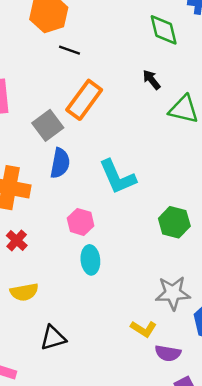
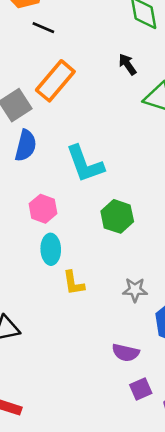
green hexagon: (174, 222) -> (117, 216), moved
gray star: (173, 293) -> (135, 290), size x0.7
yellow L-shape: (144, 329) -> (74, 283), moved, turned 45

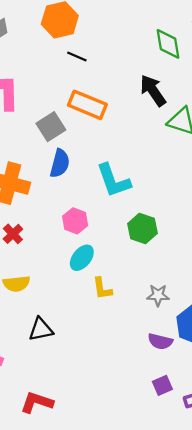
black arrow: (127, 64) -> (153, 91), size x1.6
orange rectangle: (55, 81) -> (87, 105), turned 72
cyan ellipse: (51, 249) -> (82, 258), turned 40
purple semicircle: (126, 353) -> (160, 341), moved

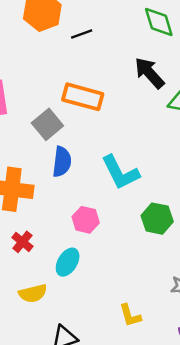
black line: (77, 56) -> (82, 34), moved, turned -36
cyan ellipse: (82, 258) -> (68, 262), moved
yellow L-shape: (102, 288) -> (130, 315), moved

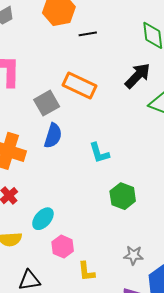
black arrow: (149, 73) -> (138, 76), turned 76
cyan L-shape: (120, 172) -> (99, 153), size x0.7
pink hexagon: (86, 220) -> (63, 247), moved

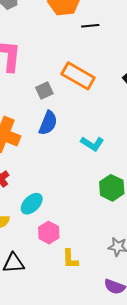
gray square: (47, 103) -> (44, 90), size x0.7
cyan L-shape: (99, 153) -> (92, 144), turned -45

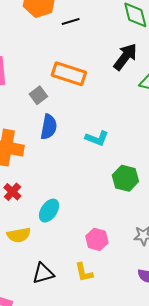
pink hexagon: (49, 233) -> (97, 239), moved
yellow L-shape: (70, 259) -> (84, 272), moved

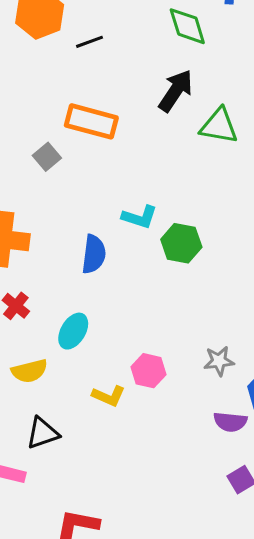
blue semicircle: (49, 127) -> (94, 254), moved
green hexagon: (125, 178) -> (181, 243), moved
yellow L-shape: (84, 272) -> (109, 396), moved, turned -50
black triangle: (43, 273) -> (43, 433), moved

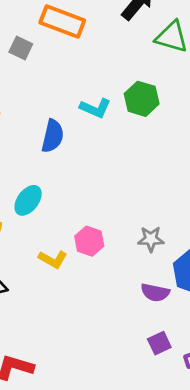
gray square: (47, 157) -> (21, 48), turned -30
green hexagon: (181, 243) -> (142, 99), moved

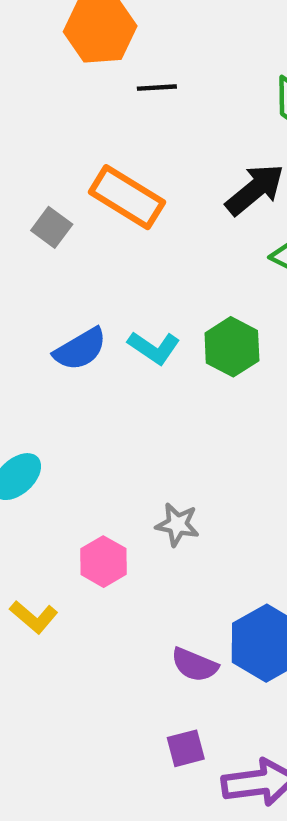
blue semicircle: (53, 136) -> (80, 349), moved, turned 36
gray star: (151, 239) -> (177, 524), moved
yellow L-shape: (53, 259) -> (34, 617), moved

